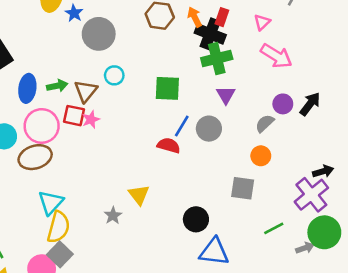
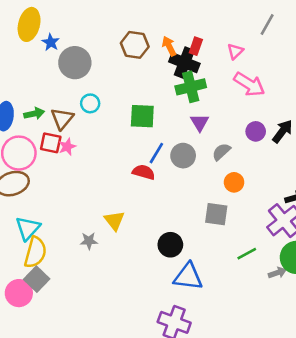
gray semicircle: (265, 123) -> (221, 152), moved
gray star: (113, 215) -> (89, 241), turned 30

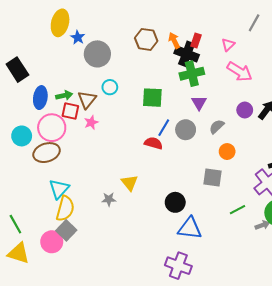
red square: (51, 143) -> (70, 111), moved

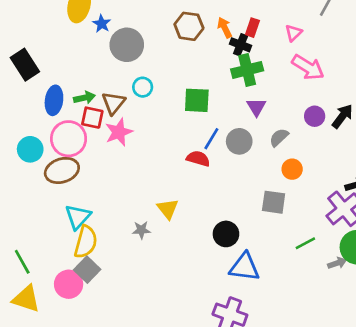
black cross: (187, 54) -> (241, 45), size x0.7
pink star: (91, 122) -> (119, 132), size x1.5

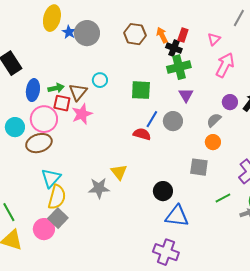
gray circle: (127, 45) -> (87, 33), moved
pink arrow: (308, 67) -> (225, 65), turned -95
gray semicircle: (279, 137) -> (214, 120), moved
gray star: (141, 230) -> (99, 188), size x1.5

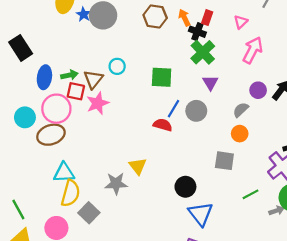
green cross: (179, 67) -> (203, 52), turned -30
cyan triangle: (51, 178) -> (64, 173), turned 45
blue triangle: (177, 216) -> (201, 214), turned 45
gray square: (58, 218) -> (89, 213), moved

